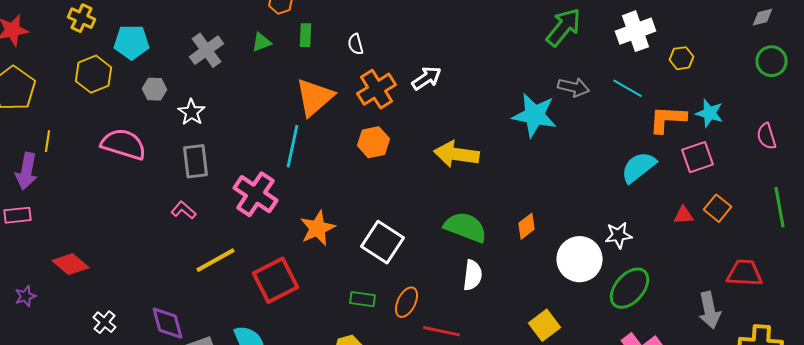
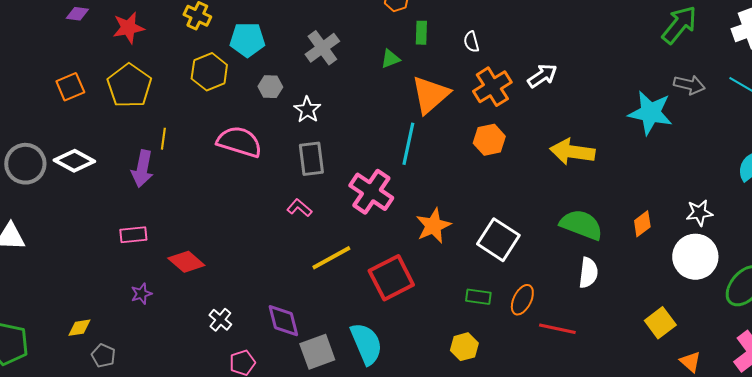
green triangle: (262, 42) -> (390, 59), moved
pink rectangle: (18, 215) -> (133, 235), moved
white star: (618, 235) -> (699, 213), moved

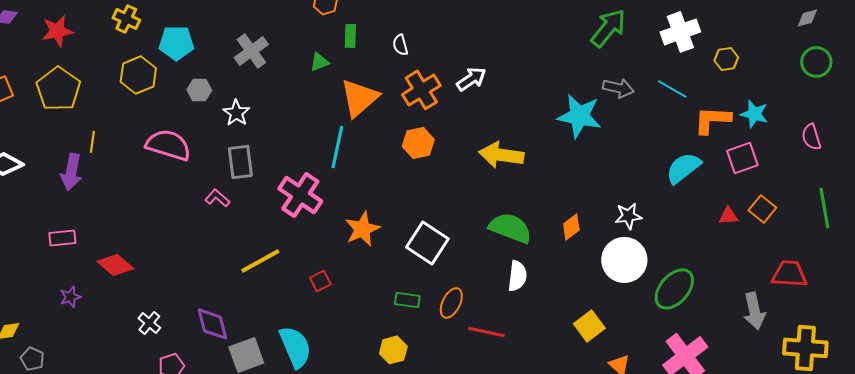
pink L-shape: (299, 208) -> (217, 198), moved
red square: (391, 278) -> (320, 281), size x0.5

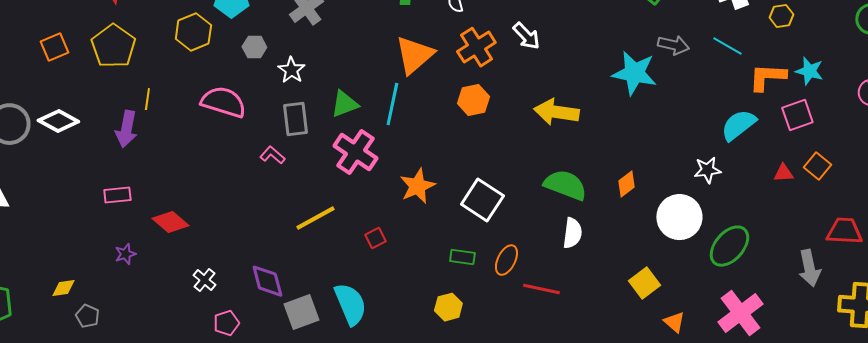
green triangle: (319, 62) -> (344, 104), moved, size x1.4
white arrow: (471, 79) -> (526, 36), turned 80
white star: (628, 216) -> (707, 170), moved

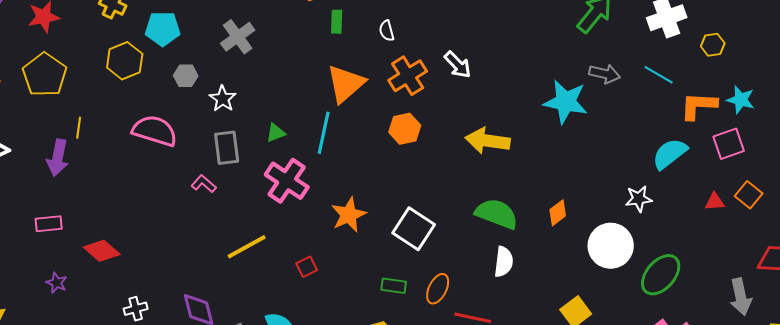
green triangle: (344, 104) -> (276, 133), size x0.7
purple star: (125, 254) -> (57, 283), turned -30
white cross: (204, 280) -> (136, 309), turned 35

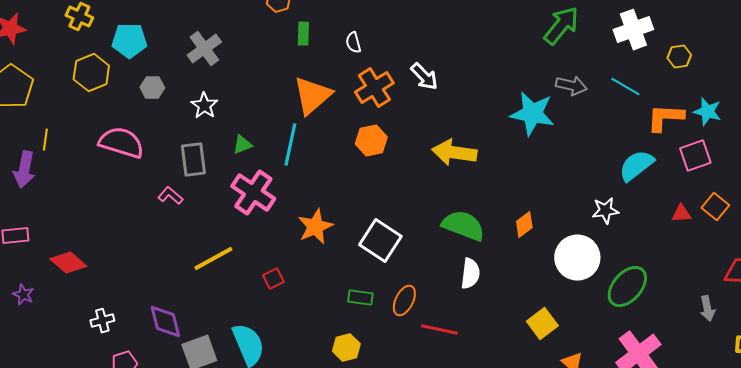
white star: (223, 99) -> (204, 106), moved
gray arrow: (741, 297) -> (707, 309), size x0.7

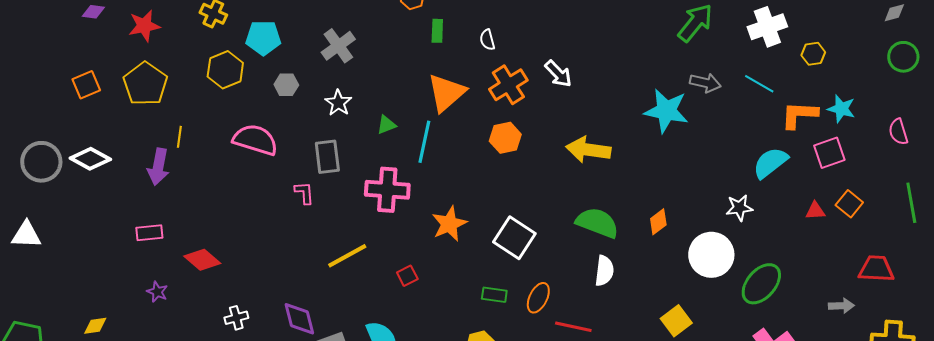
green triangle: (242, 145) -> (386, 125), moved
pink cross: (253, 193) -> (387, 190), turned -30
pink L-shape: (170, 196) -> (304, 193), turned 45
gray arrow: (707, 309) -> (841, 306), turned -80

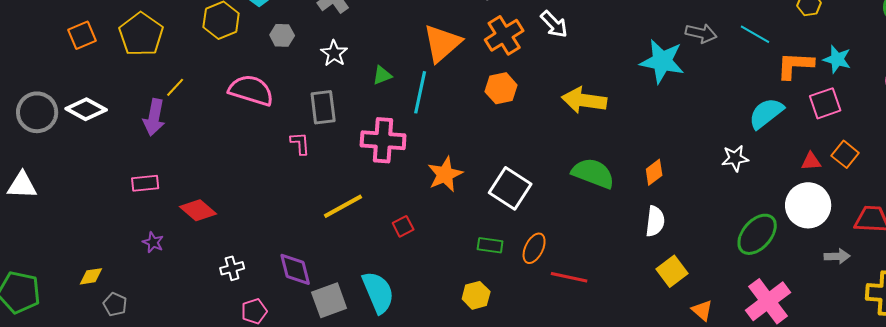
yellow line: (179, 137) -> (175, 87), turned 35
white circle: (711, 255) -> (808, 205), moved
white semicircle: (604, 271) -> (655, 221), moved

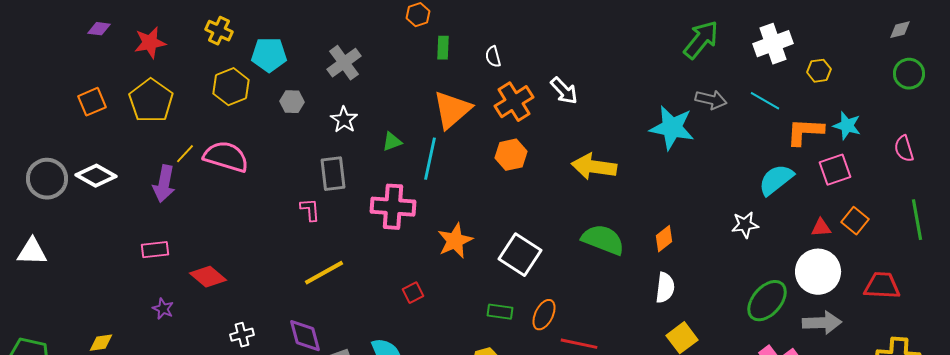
pink semicircle: (251, 90) -> (226, 157), moved
yellow line: (343, 206) -> (324, 273), moved
gray arrow: (837, 256) -> (822, 323), moved, size x1.5

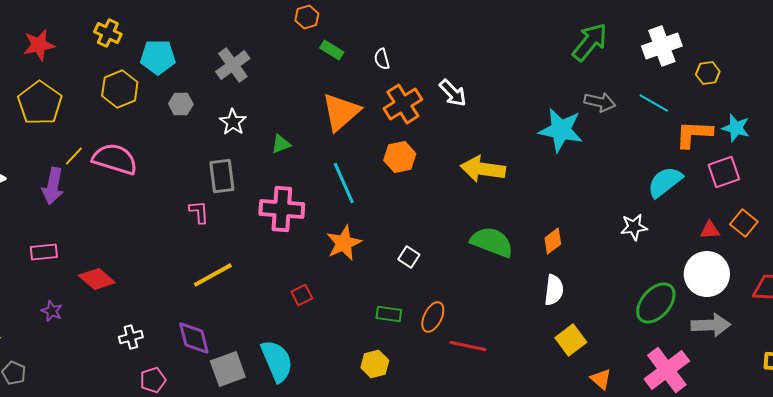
green rectangle: (443, 48) -> (332, 50), turned -60
cyan line: (430, 159) -> (344, 183), moved, turned -36
white square: (520, 255) -> (409, 257), size x0.5

